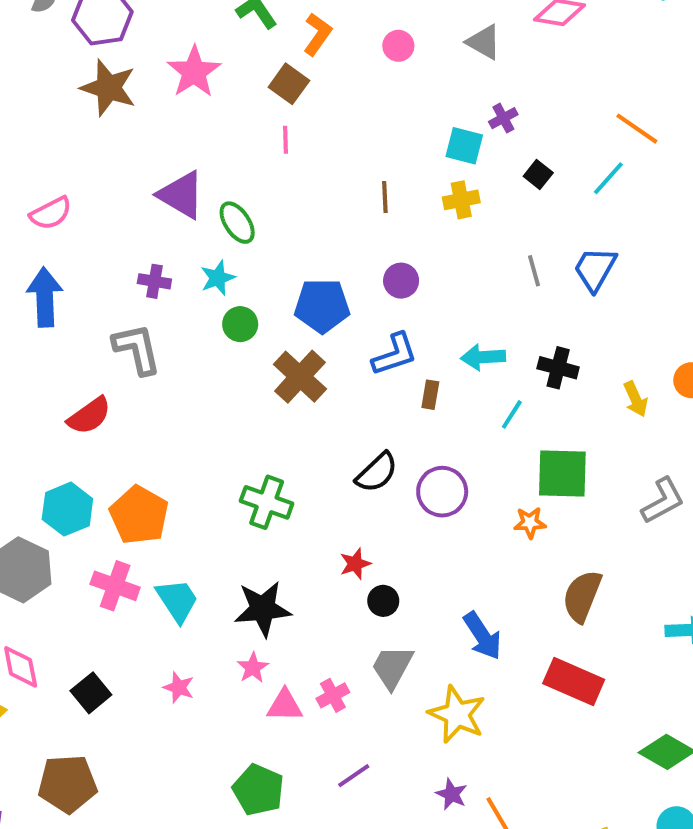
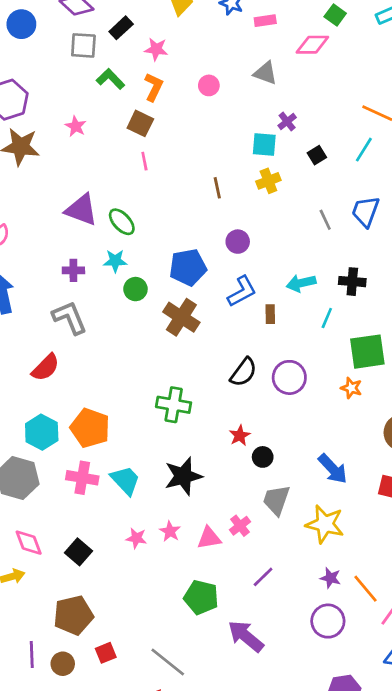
pink star: (194, 72) -> (76, 126), size x0.6
black square: (538, 174) -> (317, 155), turned 30
cyan star: (218, 278) -> (115, 261), turned 30
orange star: (530, 523) -> (351, 388), turned 30
pink star: (253, 668) -> (170, 531), moved

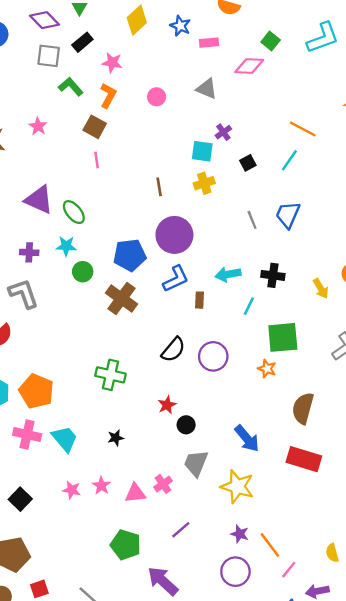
purple circle: (238, 242) -> (174, 235), size x1.8
black star: (183, 476) -> (116, 438), size x0.5

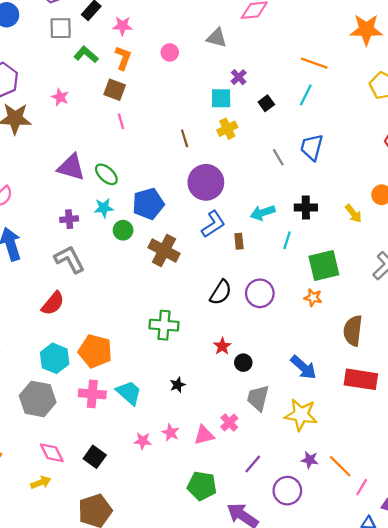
blue pentagon: (130, 255) -> (148, 204), moved
purple circle: (235, 572) -> (287, 491), moved

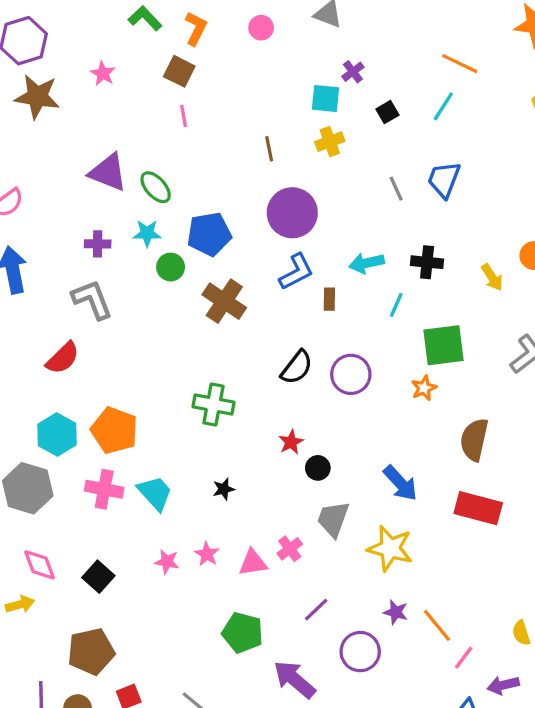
orange star: (313, 298) -> (424, 388), turned 30

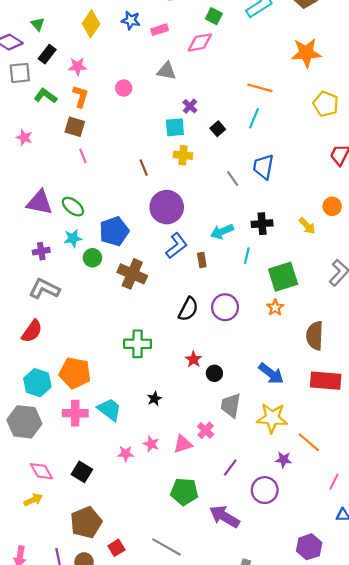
yellow cross: (330, 142) -> (183, 155), turned 36
gray L-shape: (92, 300) -> (44, 289), turned -32
orange line: (437, 625) -> (309, 442), moved

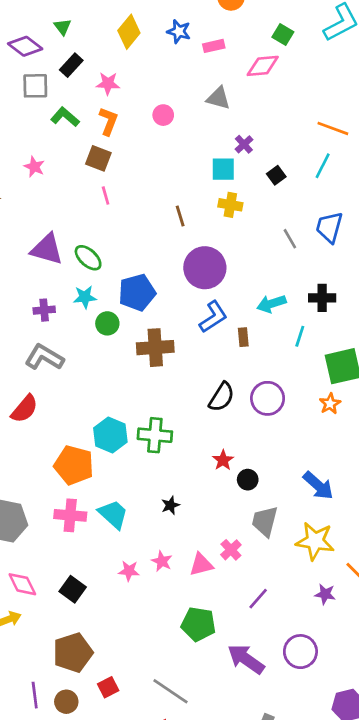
brown cross: (132, 274) -> (155, 348), turned -32
cyan hexagon: (37, 383) -> (110, 435), moved
purple circle: (265, 490) -> (300, 652), moved

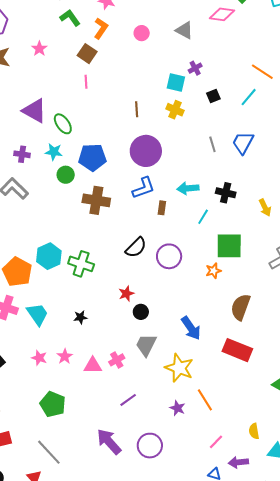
green pentagon: (198, 624) -> (53, 404), moved

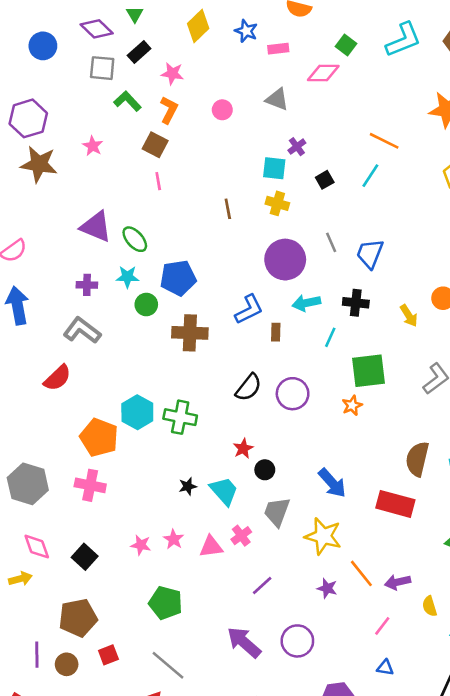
blue trapezoid: (243, 143) -> (370, 254), moved
purple circle: (146, 151) -> (285, 260), moved
brown semicircle: (241, 307) -> (417, 459), moved
cyan trapezoid: (37, 314) -> (224, 491), moved
purple arrow: (238, 462) -> (398, 582), moved

